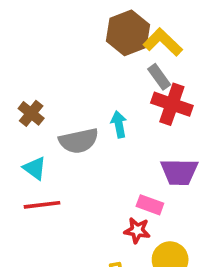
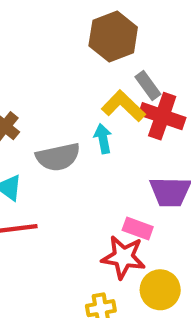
yellow L-shape: (163, 42) -> (123, 106), moved
red star: (137, 230) -> (123, 257), size x1.5

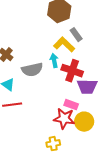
red cross: (162, 116) -> (72, 71), moved
yellow circle: (160, 290) -> (84, 122), moved

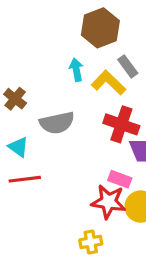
cyan arrow: (54, 61) -> (76, 70), moved

